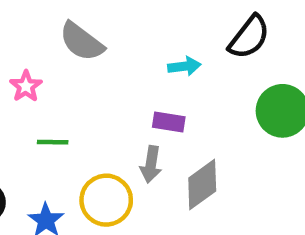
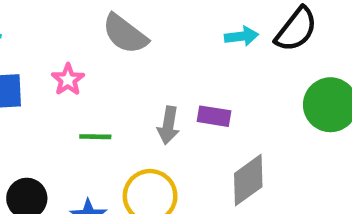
cyan arrow: (184, 66) -> (241, 36), moved
gray arrow: (151, 164) -> (168, 125), moved

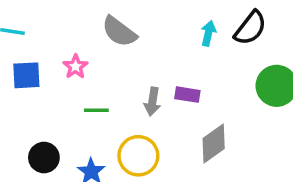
cyan arrow: (241, 36) -> (208, 33), turned -70

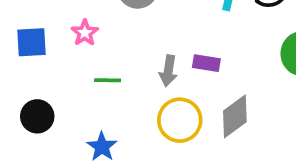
yellow circle: (138, 156) -> (180, 120), moved
black circle: (44, 158) -> (37, 116), moved

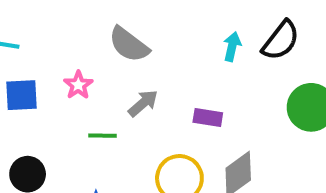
gray arrow: (168, 71) -> (143, 103), moved, turned -140

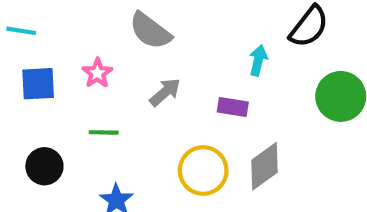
cyan arrow: (232, 47) -> (258, 60), moved
green line: (103, 136) -> (104, 132), moved

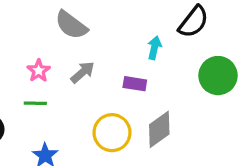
pink star: (97, 73) -> (39, 71), moved

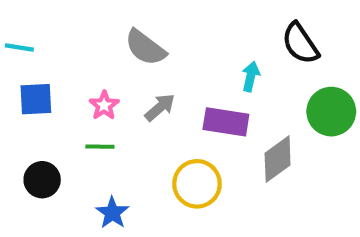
black semicircle: (194, 22) -> (300, 43), turned 108
purple rectangle: (135, 84) -> (226, 122), size x1.5
gray diamond: (159, 129) -> (278, 159), moved

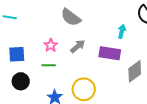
blue square: (36, 99) -> (17, 54), moved
yellow circle: (197, 184) -> (84, 89), moved

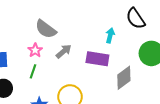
gray semicircle: (71, 17) -> (46, 29), moved
green line: (49, 65) -> (33, 71), turned -72

